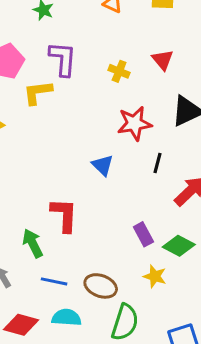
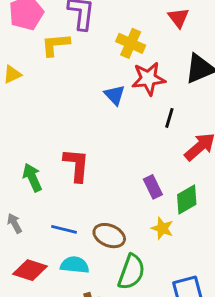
yellow cross: (119, 71) -> (131, 43), moved, size x1.4
blue triangle: (103, 165) -> (115, 95), moved
green arrow: (33, 243) -> (32, 178), moved
green diamond: (179, 246) -> (187, 200), turned -60

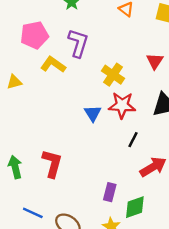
yellow L-shape: (55, 45) -> (53, 65), turned 30
purple rectangle: (153, 187) -> (110, 192), turned 30

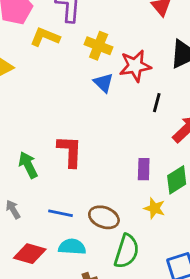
yellow cross: (113, 75) -> (99, 46), moved

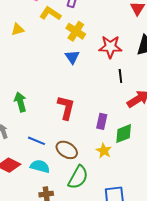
yellow cross: (99, 46) -> (76, 31), moved
blue triangle: (103, 83) -> (72, 57), moved
black line: (157, 103) -> (120, 76), turned -32
red L-shape: (70, 151) -> (66, 108), moved

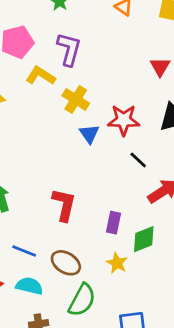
blue triangle: (72, 57) -> (89, 134), moved
black line: (120, 76) -> (138, 160), turned -40

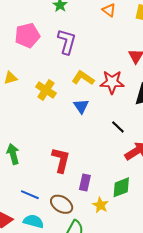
yellow L-shape: (41, 76) -> (83, 78), moved
yellow cross: (76, 99) -> (46, 90), moved
red star: (124, 120) -> (112, 82), moved
purple rectangle: (113, 223) -> (85, 182), moved

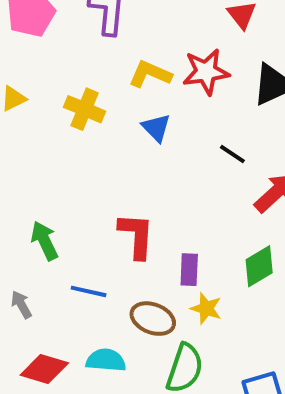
blue line: (30, 195) -> (89, 291), moved
yellow star: (100, 205) -> (206, 308), moved

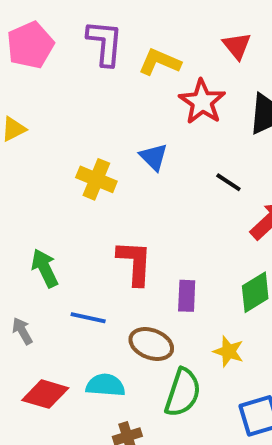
red star: (206, 72) -> (202, 102), turned -30
yellow L-shape: (150, 74) -> (160, 62), moved
yellow cross: (85, 109) -> (96, 179), moved
yellow star: (206, 308) -> (229, 351), moved

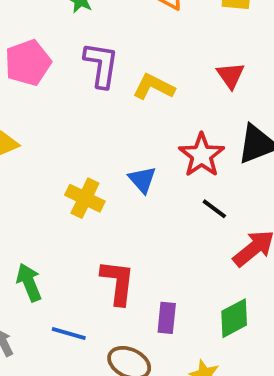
red star: (202, 102) -> (202, 155), moved

